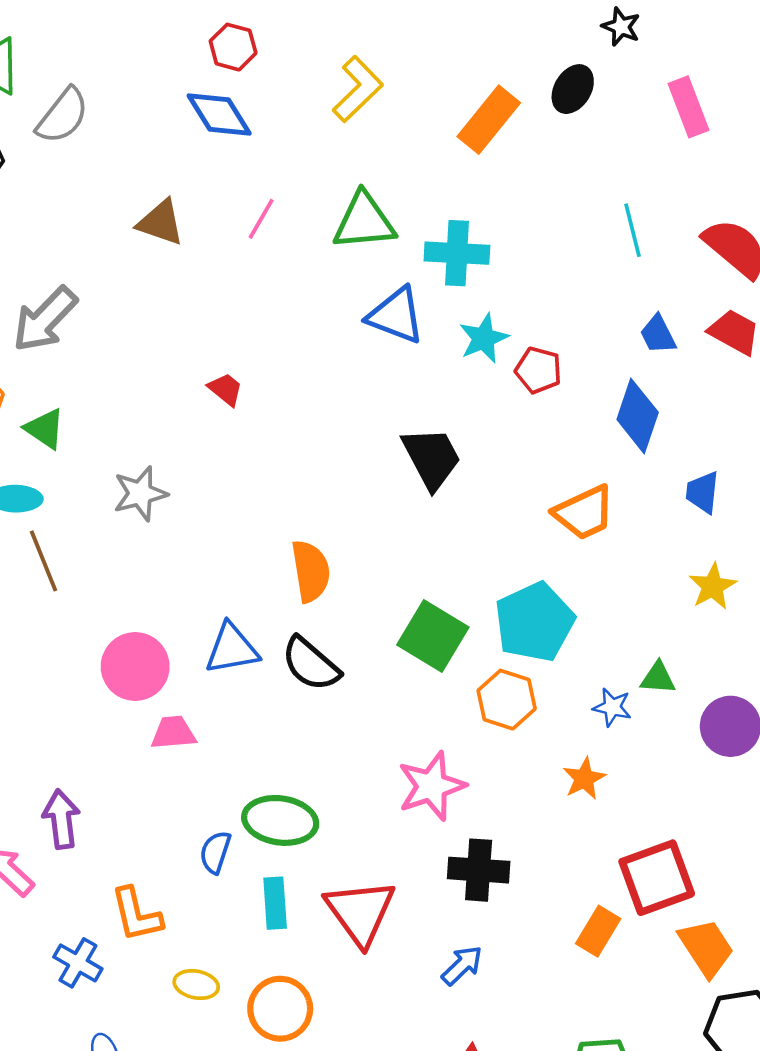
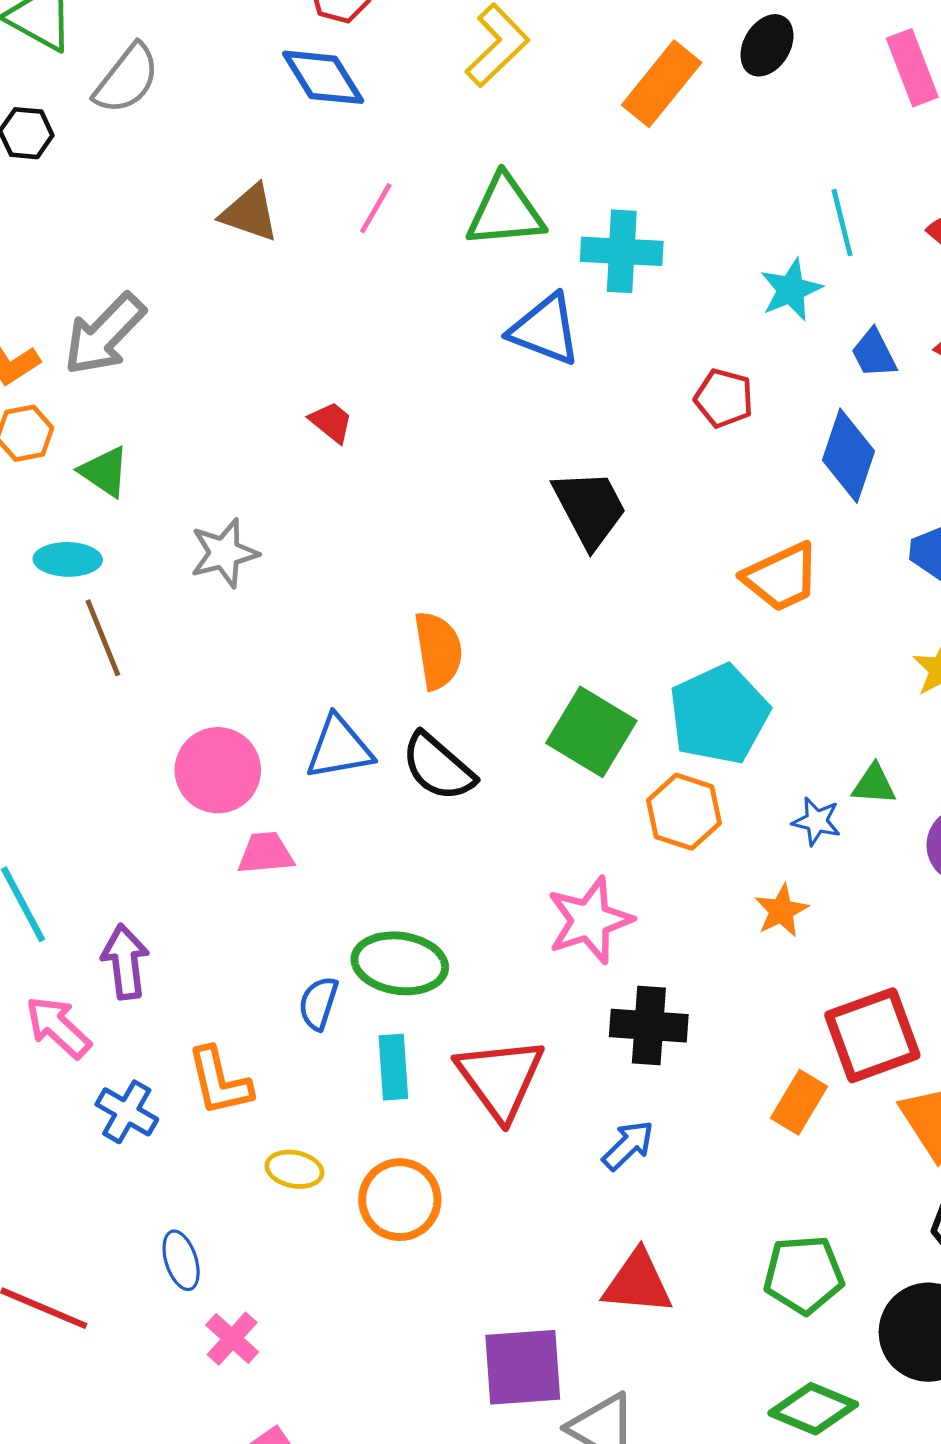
cyan star: (484, 338) -> (791, 290), moved
blue cross: (78, 963) -> (127, 1112), moved

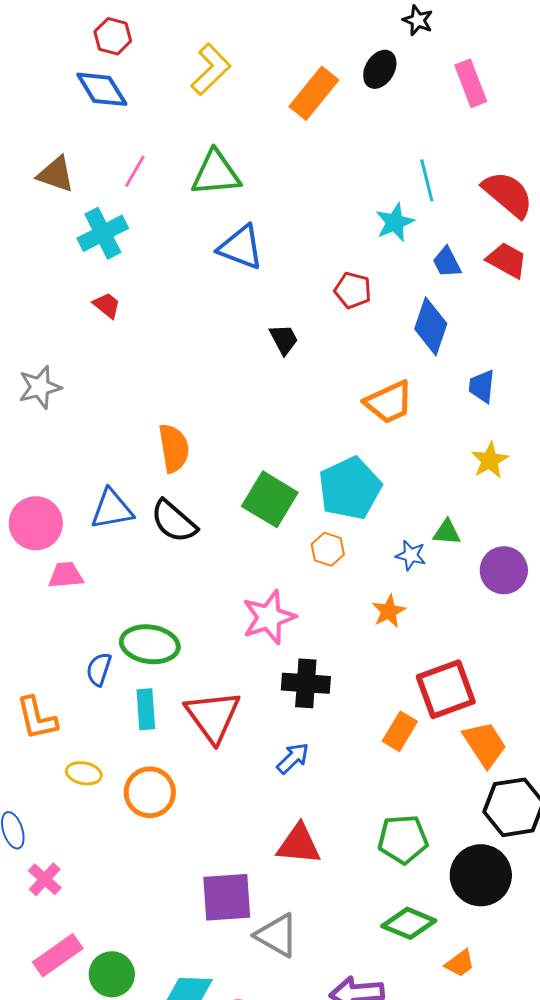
cyan cross: (622, 251) -> (103, 233), moved, turned -30
black trapezoid: (590, 508) -> (284, 339), moved, size x0.6
orange hexagon: (684, 812) -> (328, 549), size x0.7

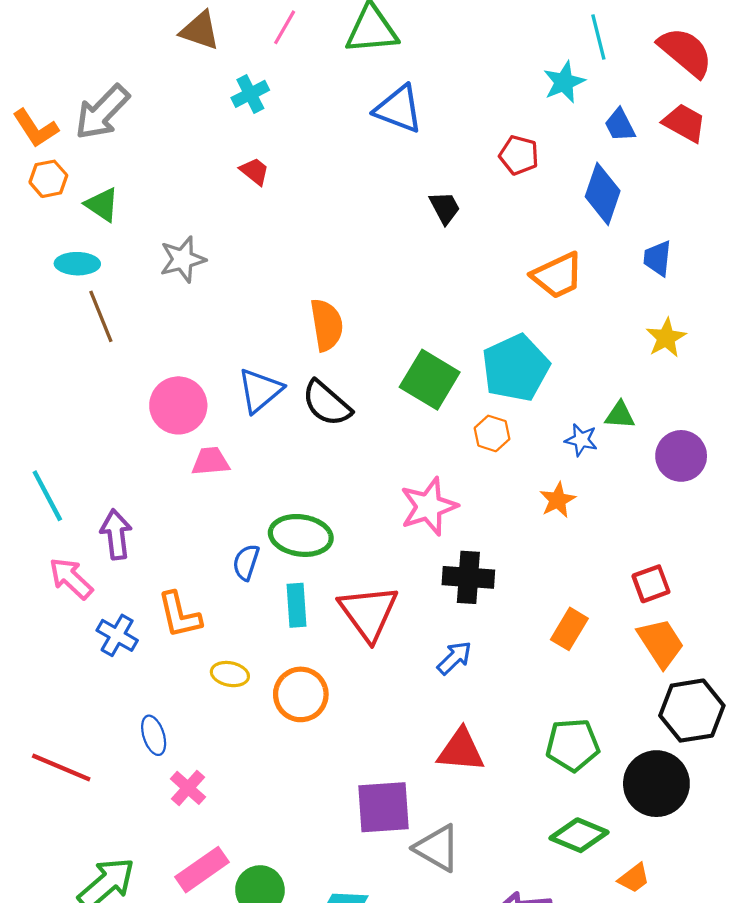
cyan cross: (103, 233) -> (250, 94), size x0.7
blue triangle: (112, 509) -> (260, 390), turned -30
red square: (446, 689) -> (651, 584), moved, size x0.6

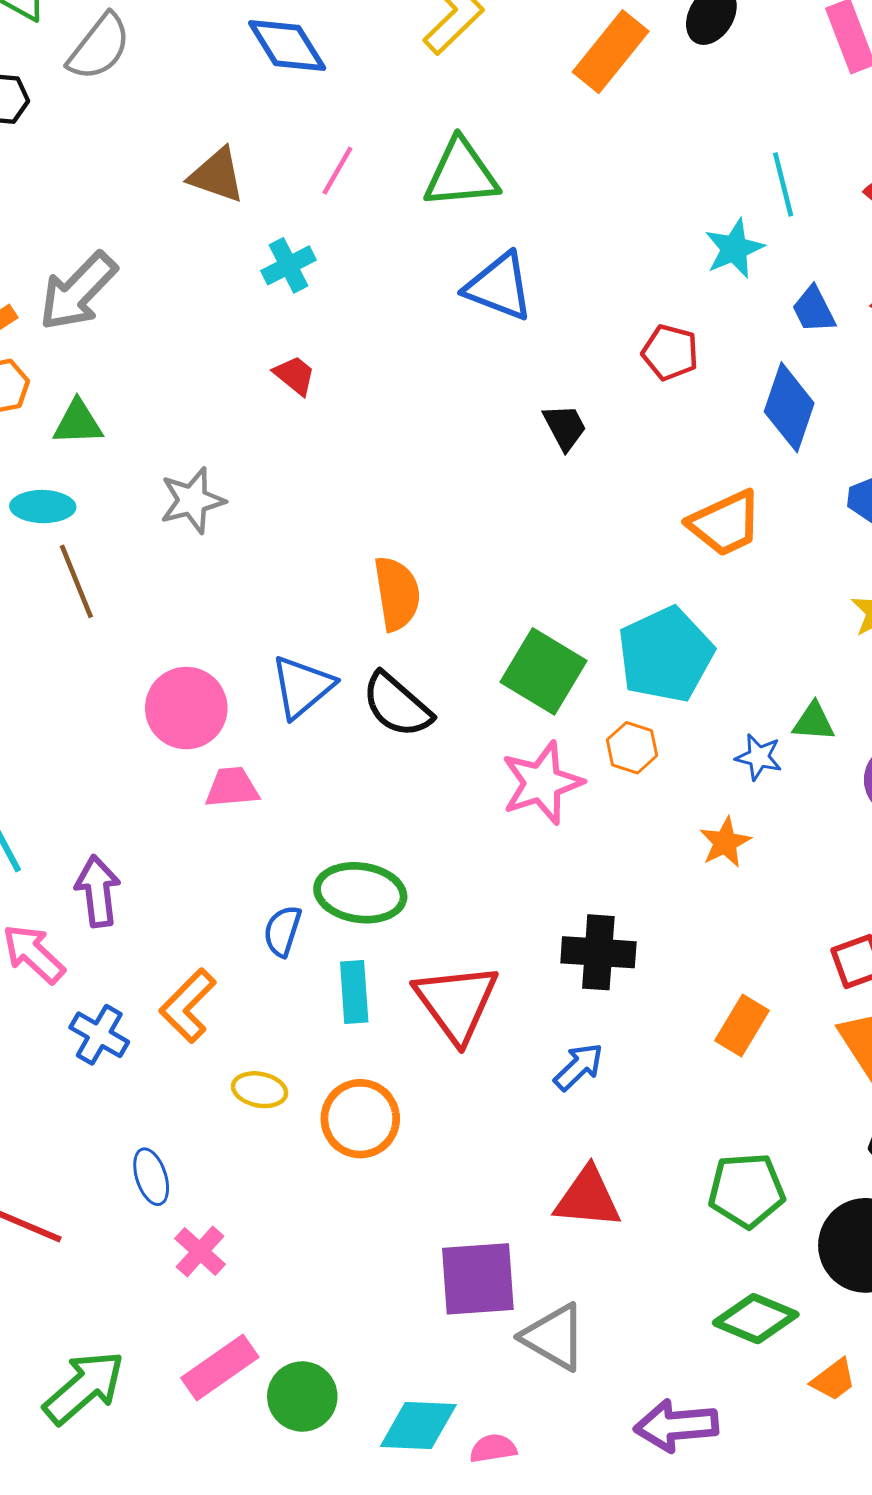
green triangle: (102, 205) -> (78, 423), turned -36
pink star: (429, 506) -> (542, 783), moved
orange L-shape: (179, 615) -> (188, 1006), turned 58

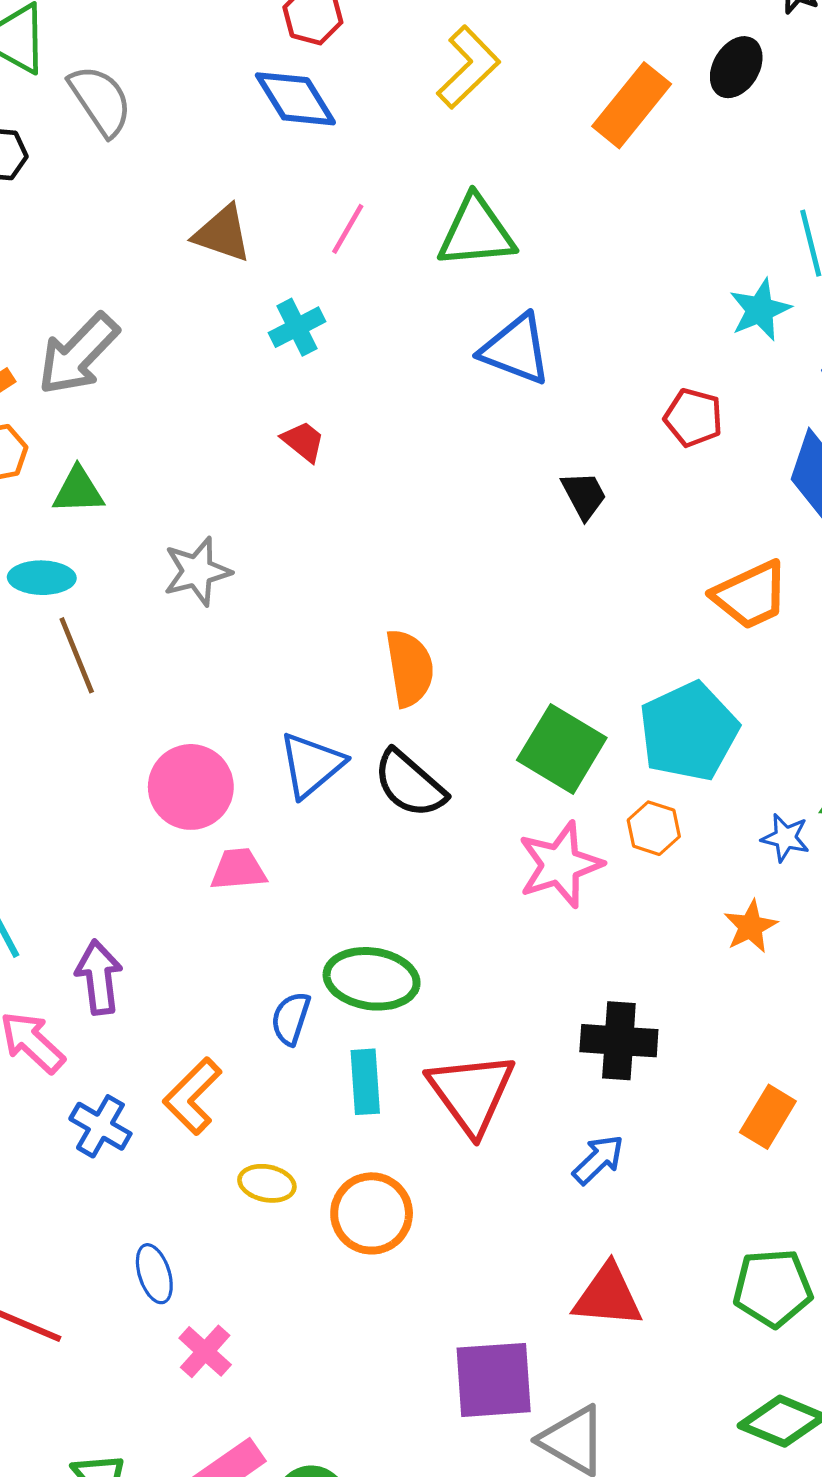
gray semicircle: (99, 47) -> (100, 100), turned -72

